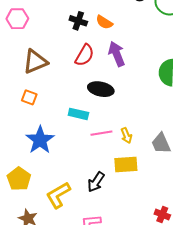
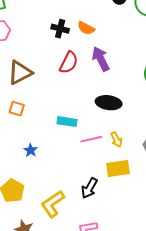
black ellipse: (101, 89) -> (109, 103), moved
blue star: (40, 140) -> (31, 150), size x0.5

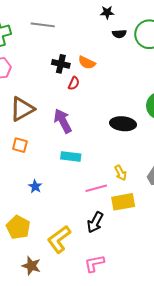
purple arrow: (101, 59) -> (63, 121), moved
red semicircle: (69, 62) -> (74, 83), moved, size x0.6
black ellipse: (109, 103) -> (123, 124), moved
pink line: (91, 139) -> (96, 188), moved

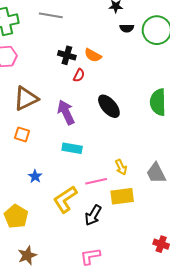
black ellipse: (123, 124) -> (109, 106), moved, turned 40
yellow L-shape: (59, 239) -> (65, 199), moved
brown star: (31, 266) -> (27, 255), turned 30

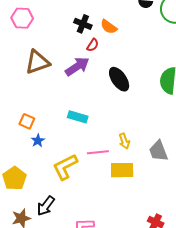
purple arrow: (66, 112) -> (77, 67), moved, turned 75
orange square: (22, 134) -> (27, 121), moved
black arrow: (93, 215) -> (46, 206), moved

